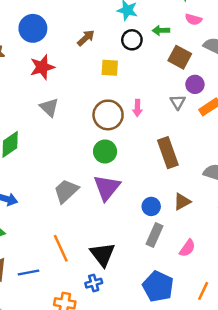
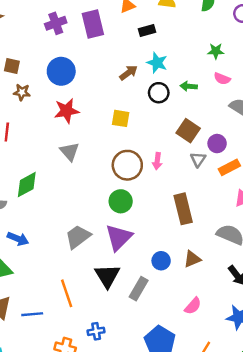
brown arrow: (86, 38) -> (128, 73), moved
brown square: (180, 57) -> (188, 131), moved
yellow square: (110, 68) -> (121, 118), moved
gray rectangle: (154, 235) -> (139, 289), moved
black triangle: (102, 254) -> (107, 276), moved

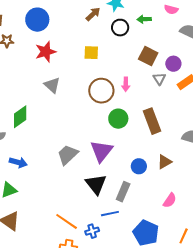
green circle: (121, 201) -> (118, 119), moved
orange line: (67, 293) -> (67, 221), moved, turned -30
blue line: (32, 314) -> (110, 214), moved

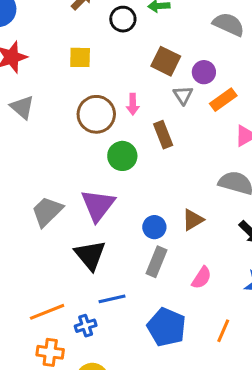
brown rectangle: (152, 121) -> (163, 135), moved, size x0.7
gray rectangle: (123, 192) -> (157, 262), moved
orange line: (67, 221) -> (47, 312), turned -55

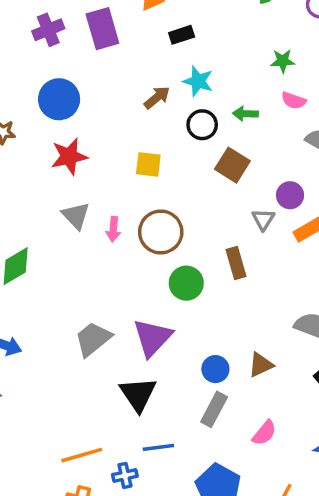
brown square: (166, 61) -> (232, 165), moved
pink arrow: (133, 104) -> (113, 229), moved

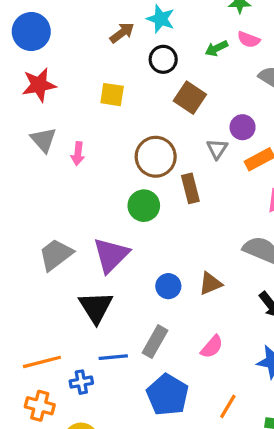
green arrow: (245, 114) -> (216, 48), moved, turned -30
brown circle: (161, 232) -> (156, 157), moved
gray rectangle: (214, 409) -> (155, 342), moved

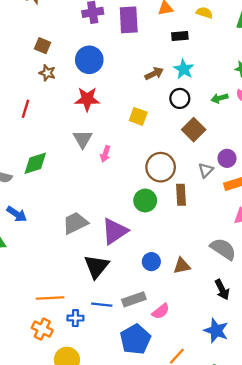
gray rectangle: (155, 342) -> (134, 299), turned 30
pink semicircle: (212, 347) -> (161, 311), moved

